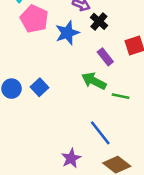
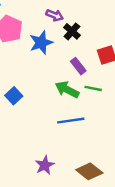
green line: (121, 96) -> (93, 88), moved
blue line: (100, 133) -> (71, 121), moved, turned -60

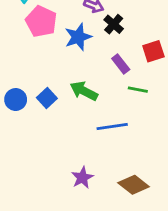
green arrow: (67, 90) -> (84, 91), moved

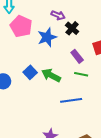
green line: (138, 90) -> (81, 74), moved
blue square: (47, 98) -> (30, 72), moved

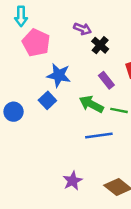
blue star: (47, 37) -> (59, 75), moved, turned 30
green line: (81, 74) -> (119, 110), moved
green arrow: (51, 75) -> (91, 104), moved

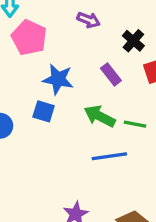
black cross: (100, 45) -> (133, 41), moved
purple rectangle: (106, 80) -> (111, 74), moved
blue square: (47, 100) -> (44, 111), turned -30

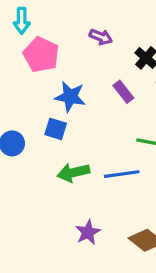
green arrow: (100, 116) -> (73, 172), moved, turned -40

